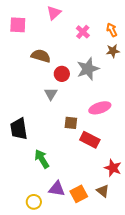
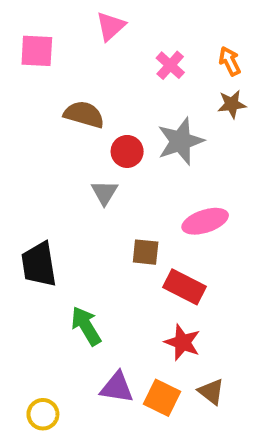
red star: (113, 168) -> (183, 342), moved
orange square: (79, 194) -> (162, 398), turned -36
yellow circle: (34, 202) -> (43, 414), moved

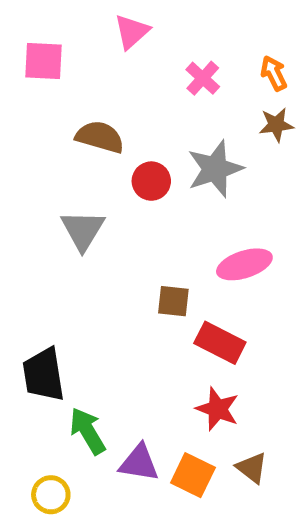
gray triangle: (105, 192) -> (83, 230), moved, size x1.4
black trapezoid: (39, 264) -> (43, 375), moved
green arrow: (86, 326) -> (88, 431), moved

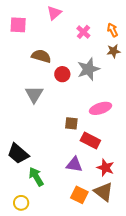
black trapezoid: (43, 375) -> (18, 154), turned -40
red star: (217, 409) -> (106, 168), moved
purple triangle: (139, 463) -> (74, 165), moved
brown triangle: (252, 468) -> (104, 192), size x1.5

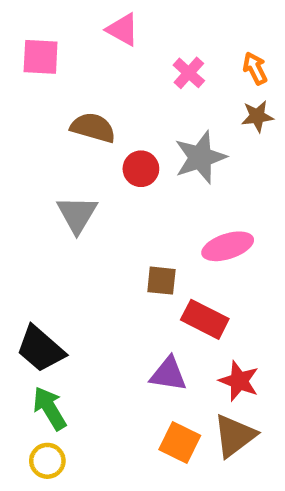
pink triangle: (54, 13) -> (123, 30), turned -49
green arrow: (36, 177) -> (50, 408), moved
brown triangle: (104, 192) -> (234, 436), turned 45

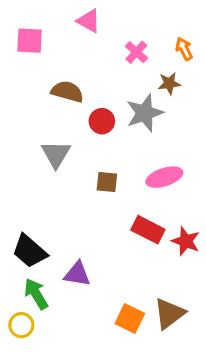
brown star: (257, 116) -> (169, 83), moved
brown square: (161, 281) -> (107, 182), moved
purple triangle: (168, 374) -> (77, 274), moved
red star: (239, 381) -> (186, 241), moved
yellow circle: (47, 461) -> (21, 325), moved

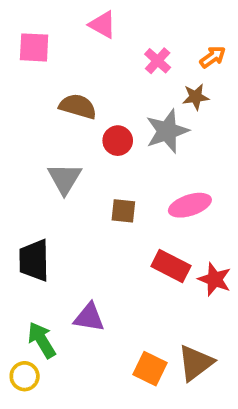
orange arrow: (184, 49) -> (213, 57), turned 80
black trapezoid: (30, 251) -> (34, 260), moved, turned 48

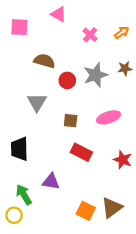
brown star: (196, 97) -> (125, 68), moved
red rectangle: (171, 266) -> (81, 152), moved

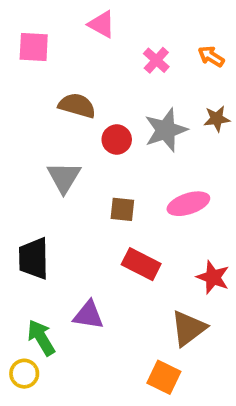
orange arrow: (122, 33) -> (211, 56), turned -112
brown triangle: (112, 208) -> (188, 328), moved
orange square: (86, 211) -> (164, 377), moved

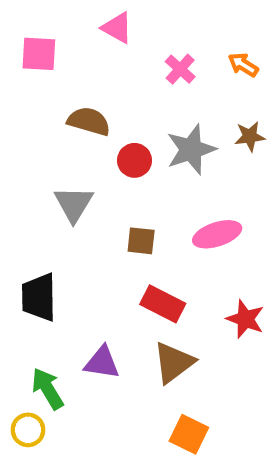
brown triangle: (188, 328) -> (174, 363), moved

